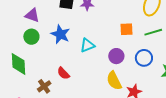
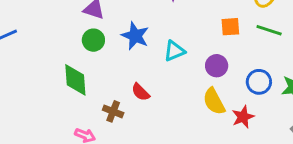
green line: (153, 32) -> (269, 30), turned 36
blue circle: (144, 58) -> (259, 82), moved
brown cross: (44, 86) -> (113, 111), turned -32

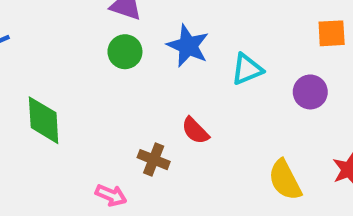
green diamond: (75, 80) -> (44, 120), moved
yellow semicircle: (214, 101) -> (285, 180), moved

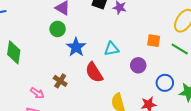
blue star: (188, 46) -> (76, 47), moved
red semicircle: (195, 131) -> (94, 72), moved, size x1.5

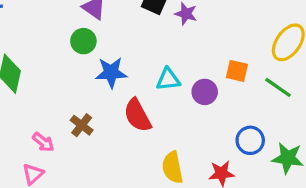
blue star: (76, 47) -> (111, 73), turned 30
purple circle: (138, 65) -> (205, 92), moved

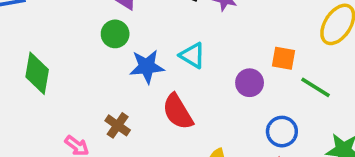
cyan triangle: (168, 79) -> (192, 55), moved, turned 40
green line: (278, 87) -> (315, 87), moved
blue circle: (250, 140) -> (282, 132), moved

